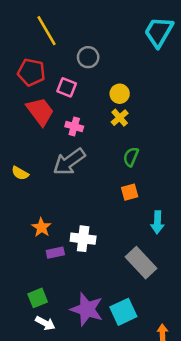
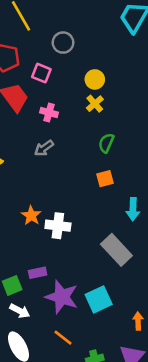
gray arrow: (69, 162) -> (44, 148), size x0.6
orange star: (41, 227) -> (31, 216), moved
purple rectangle: (55, 253) -> (38, 273), moved

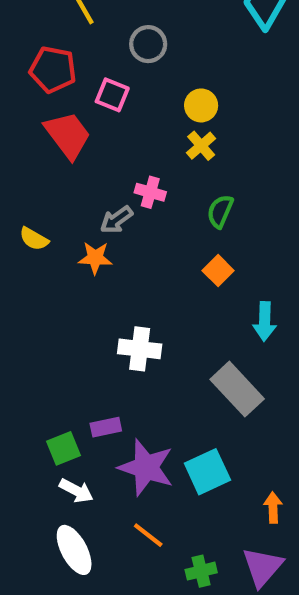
pink cross: (49, 113) -> (150, 192), moved
orange square: (105, 179) -> (218, 271), turned -30
orange star: (31, 216) -> (95, 258), moved, turned -30

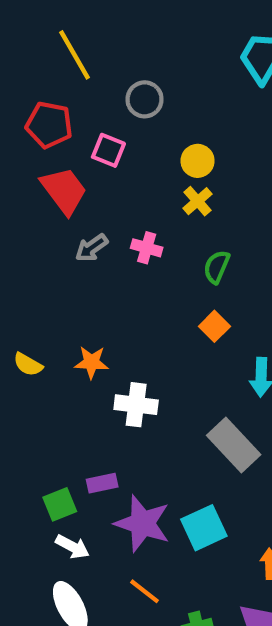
gray arrow: (116, 220) -> (92, 248), moved
yellow semicircle: (34, 239) -> (28, 364), moved
orange star: (95, 258) -> (92, 362), moved

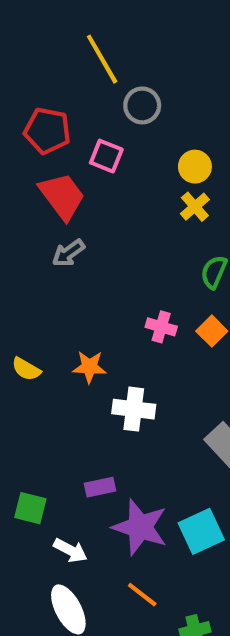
yellow line: (75, 55) -> (102, 59), moved
gray arrow: (92, 248) -> (68, 253), moved
pink cross: (147, 248) -> (161, 327), moved
green square: (60, 504) -> (30, 508), moved, turned 36

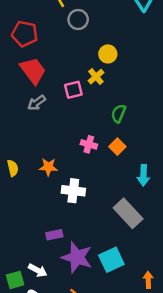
pink square: (106, 156) -> (73, 90), moved, turned -36
yellow cross: (195, 207) -> (96, 77), moved
yellow semicircle: (26, 369) -> (13, 168), turned -133
green square: (30, 508) -> (15, 280), moved, turned -30

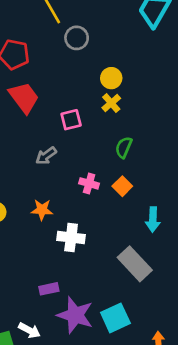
yellow cross: (96, 77) -> (111, 103), moved
gray arrow: (36, 103) -> (46, 156), moved

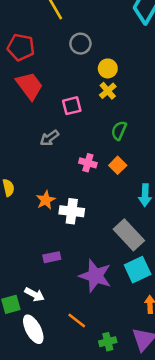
gray circle: (77, 38) -> (80, 44), moved
orange star: (42, 210) -> (46, 200), moved, turned -30
purple star: (75, 315) -> (95, 276), moved
cyan square: (115, 318) -> (138, 270), moved

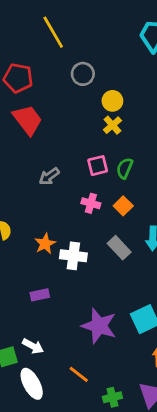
pink square: (72, 106) -> (98, 166), moved
gray rectangle: (129, 235) -> (119, 248), moved, size x0.7
purple rectangle: (52, 257) -> (40, 295), moved

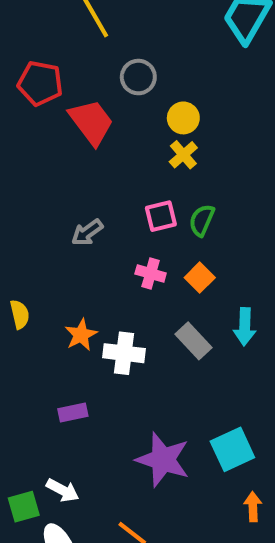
red trapezoid: (28, 120) -> (91, 122), moved

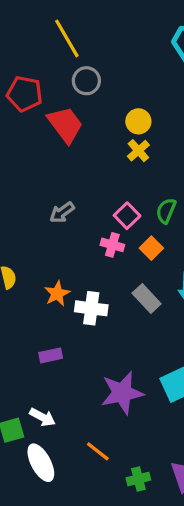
gray circle: (138, 77) -> (86, 81), moved
pink square: (161, 216) -> (127, 216), moved, turned -30
green semicircle: (202, 220) -> (166, 211), moved
purple star: (163, 460) -> (122, 393), turned -30

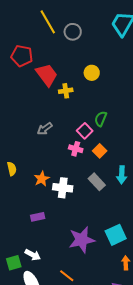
gray circle: (86, 81) -> (73, 32), moved
yellow cross: (138, 151) -> (66, 91), moved, turned 32
green semicircle: (166, 211) -> (101, 119), moved

